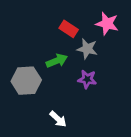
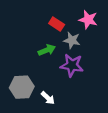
purple star: (87, 79) -> (72, 65), size x1.5
gray hexagon: (26, 81) -> (22, 87), moved

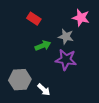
red rectangle: (57, 24) -> (34, 19), moved

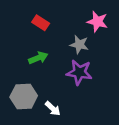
green arrow: (43, 46) -> (38, 58), moved

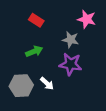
white arrow: (53, 109) -> (47, 83), moved

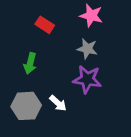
pink star: (87, 19) -> (91, 16), moved
green arrow: (34, 51) -> (30, 63), moved, turned 126

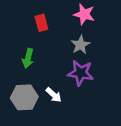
red rectangle: (45, 25) -> (41, 23), turned 42
gray star: (87, 49) -> (81, 45), turned 30

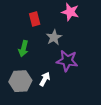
gray star: (81, 45) -> (54, 37), moved
white arrow: (54, 95) -> (45, 79), turned -104

